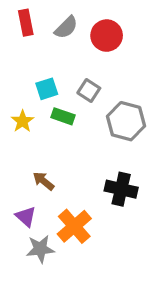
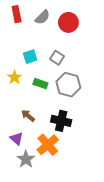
green rectangle: (63, 116) -> (40, 84), moved
gray hexagon: (126, 121) -> (68, 85), moved
black cross: (121, 189) -> (61, 121), moved
gray star: (40, 249) -> (26, 159), turned -30

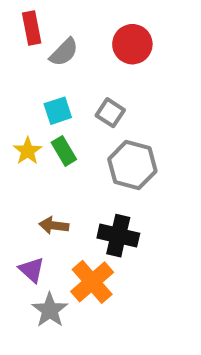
gray semicircle: (42, 17) -> (64, 52), moved
green rectangle: (40, 84) -> (64, 151), moved, turned 40
brown arrow: (28, 116) -> (54, 226), turned -32

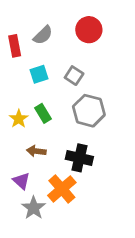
red rectangle: (32, 28) -> (15, 46), moved
yellow star: (28, 151) -> (19, 119), moved
green rectangle: (64, 151) -> (43, 113), moved

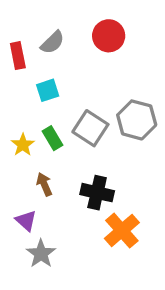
gray square: (74, 76) -> (90, 128), moved, size x1.5
gray hexagon: (89, 111) -> (137, 120), moved
brown arrow: (36, 151) -> (44, 184), turned 60
orange cross: (62, 189) -> (122, 231), moved

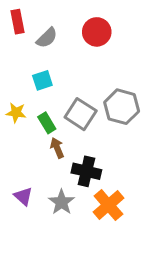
red rectangle: (18, 56) -> (17, 22), moved
yellow star: (23, 145) -> (16, 113), moved, turned -30
brown arrow: (44, 184) -> (57, 148), moved
gray star: (41, 254) -> (62, 202), moved

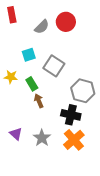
gray semicircle: (47, 38) -> (42, 27), moved
gray hexagon: (122, 107) -> (83, 91), moved
gray square: (81, 114) -> (54, 66), moved
black cross: (86, 171) -> (71, 115), moved

